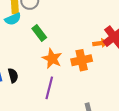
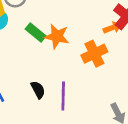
orange star: (52, 59) -> (57, 36), moved
black semicircle: (13, 75) -> (38, 90), moved

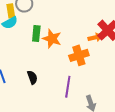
green rectangle: (36, 32) -> (36, 34), turned 49
purple line: (63, 96) -> (68, 87), moved

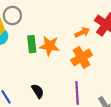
orange arrow: (95, 37) -> (82, 32), moved

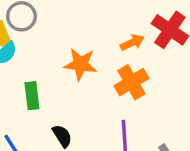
green rectangle: (32, 44) -> (32, 96), moved

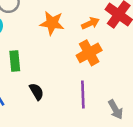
orange star: (80, 64) -> (52, 23), moved

